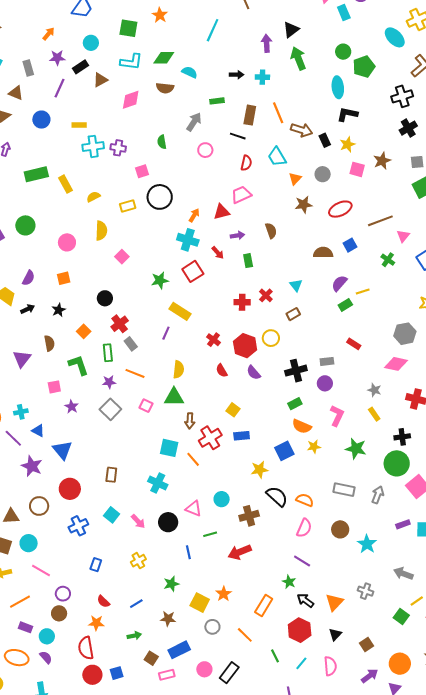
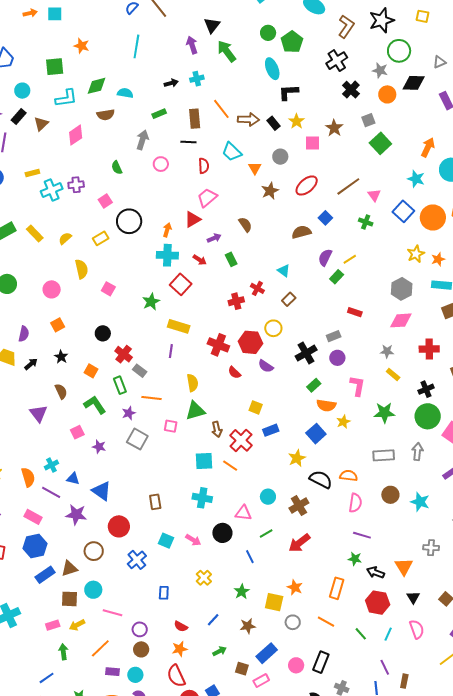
red cross: (213, 340) -> (218, 345), size x1.5

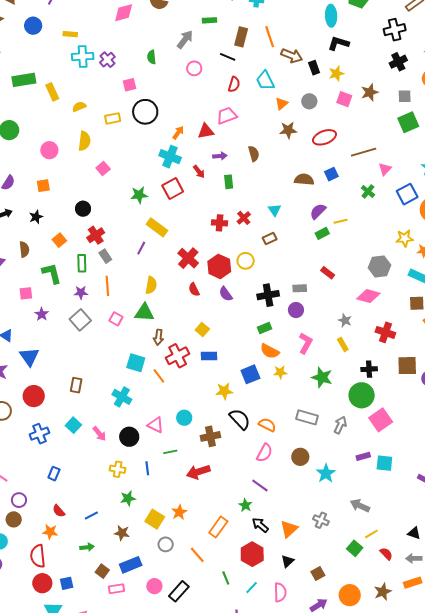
purple cross: (76, 185) -> (107, 60), turned 35
orange line: (151, 398) -> (107, 286), turned 60
yellow cross: (204, 578) -> (118, 469), moved, turned 35

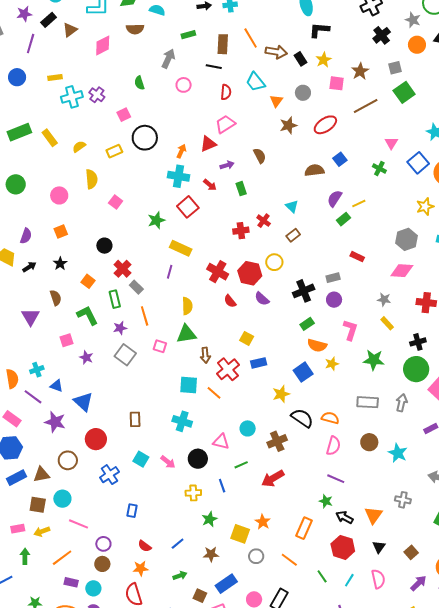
brown line: (364, 152) -> (366, 106), moved

